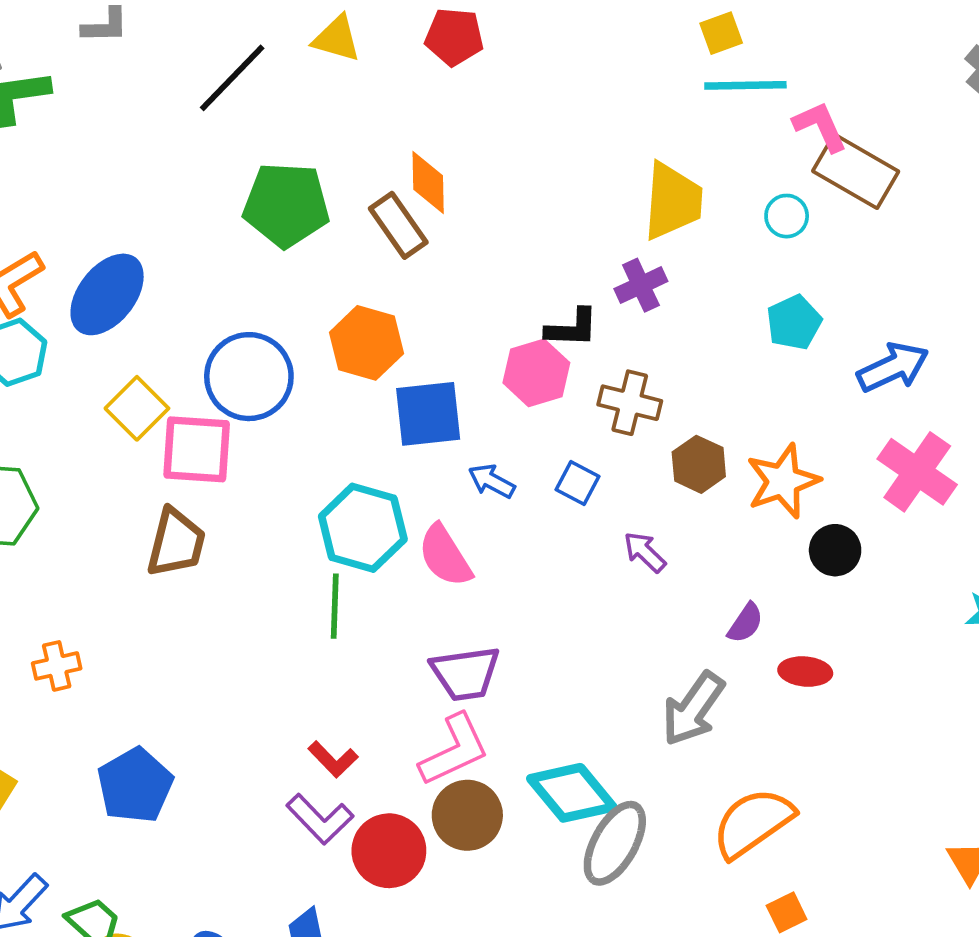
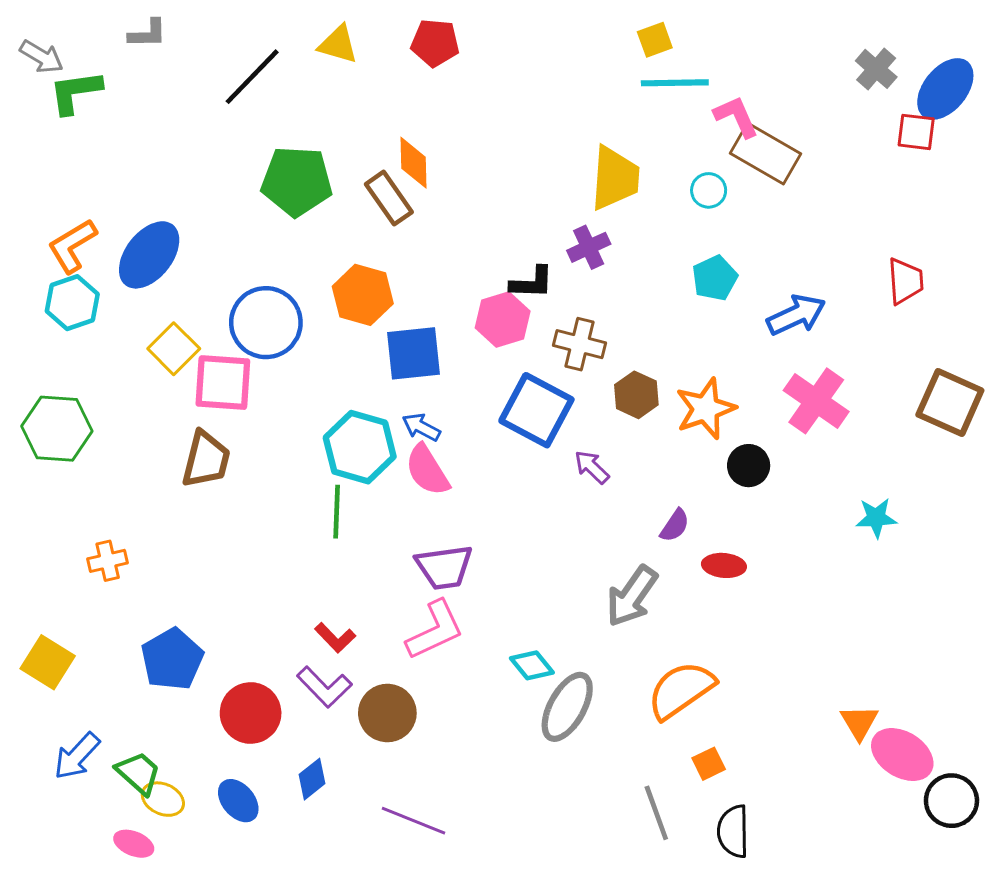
blue arrow: (492, 481) -> (421, 427), moved
blue square: (577, 483) -> (536, 410), size x2.0
cyan diamond: (572, 793) -> (532, 665), size x0.6
brown circle: (467, 815) -> (387, 713), moved
red circle: (389, 851) -> (251, 713), moved

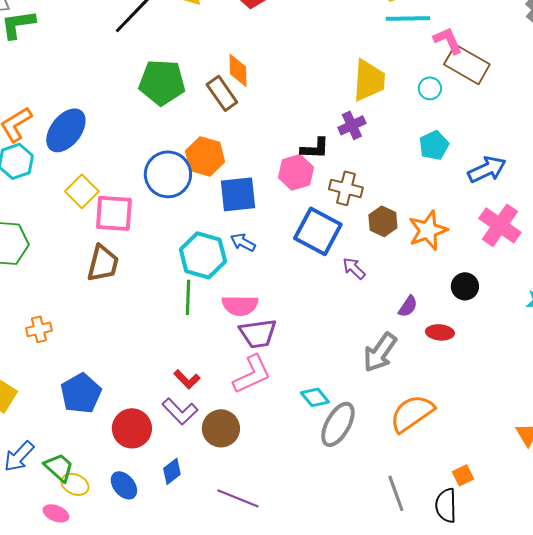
blue circle: (266, 323) -> (168, 174), moved
black circle: (749, 466) -> (465, 286), moved
pink semicircle: (427, 470) -> (240, 305), moved, turned -57
orange square: (709, 764) -> (463, 475), moved

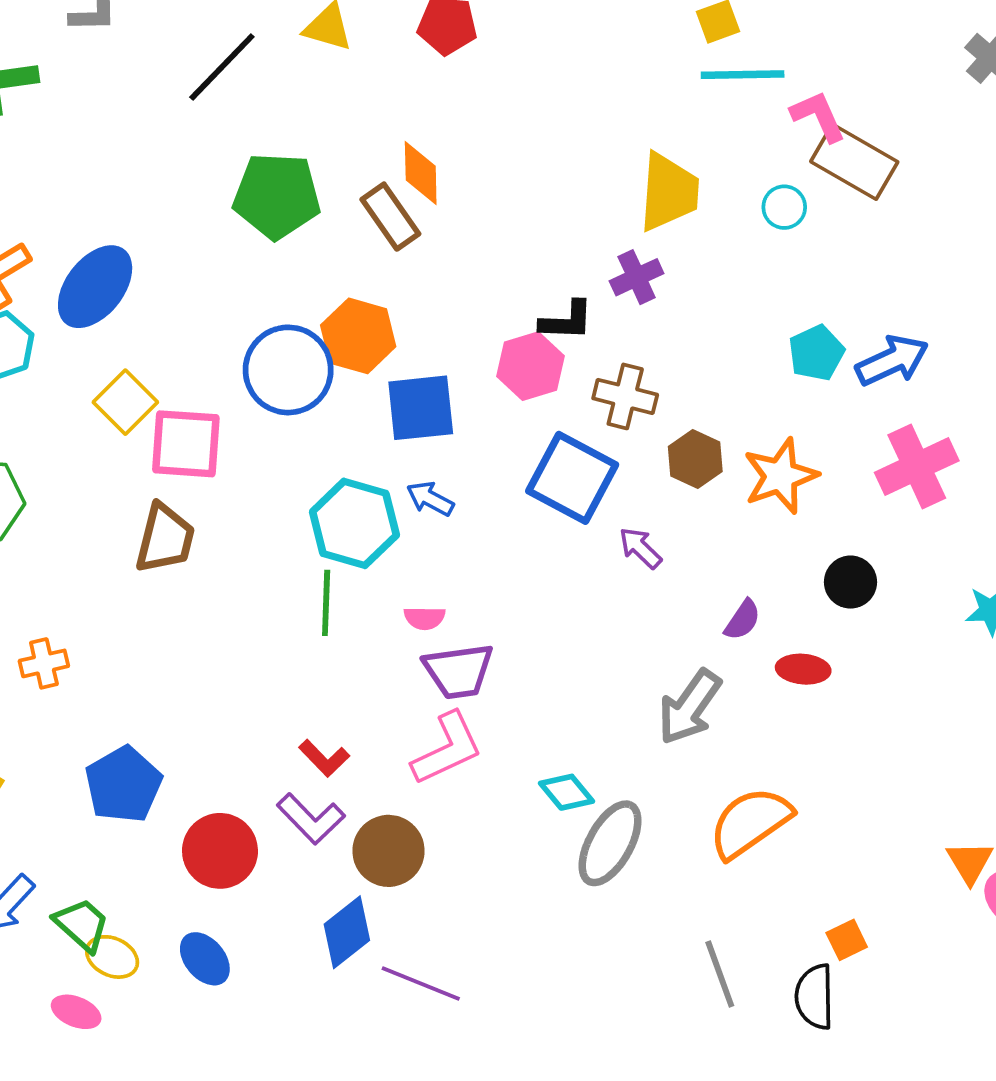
cyan pentagon: (434, 145) -> (816, 353), moved
pink cross: (500, 225) -> (917, 467), turned 30
pink semicircle: (240, 305) -> (424, 618), size x0.6
blue diamond: (172, 471) -> (347, 932), moved, size x1.4

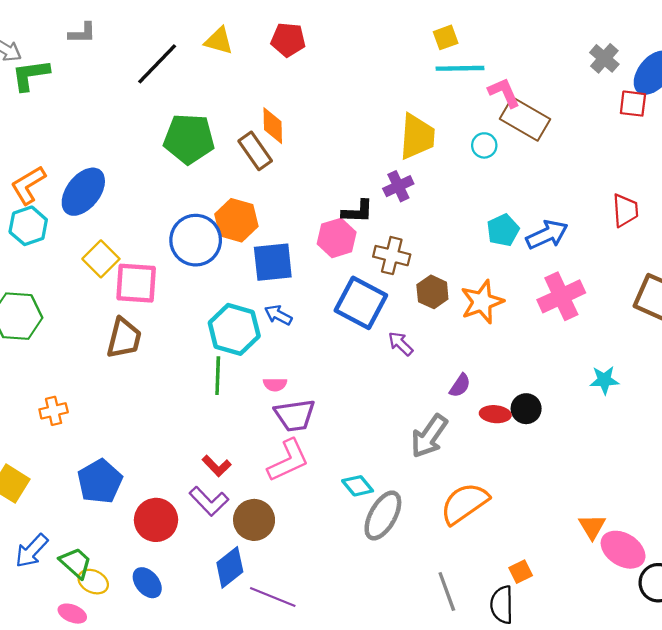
black circle: (850, 582) -> (526, 409), moved

